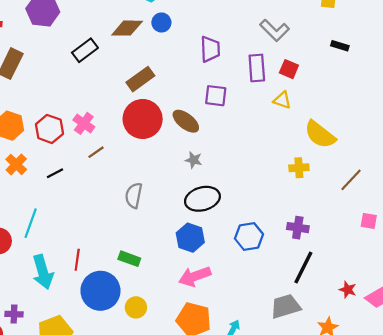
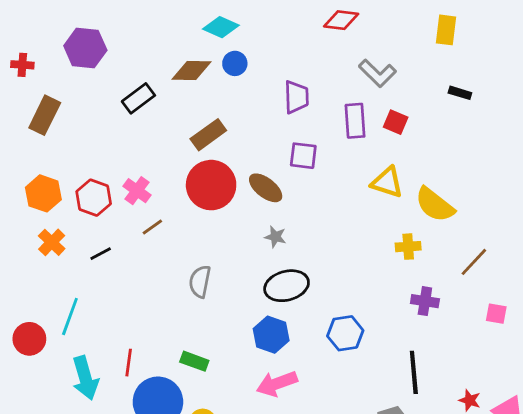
yellow triangle: (282, 100) -> (387, 182), moved, size x1.4
purple cross: (298, 228) -> (425, 301), moved
black line: (303, 268) -> (414, 372), turned -32

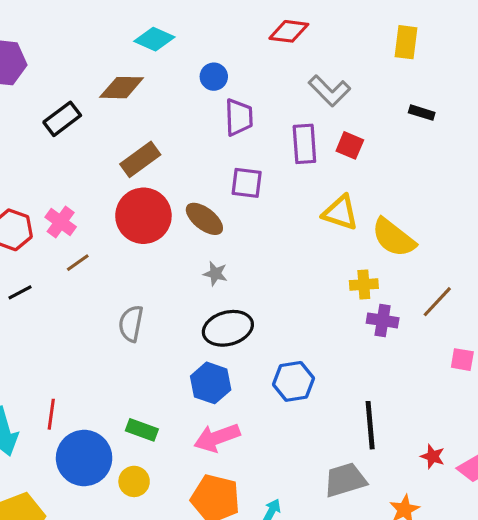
blue circle: (235, 63) -> (214, 77), moved
purple cross: (425, 301) -> (383, 320), moved
green rectangle: (194, 361) -> (142, 430), moved

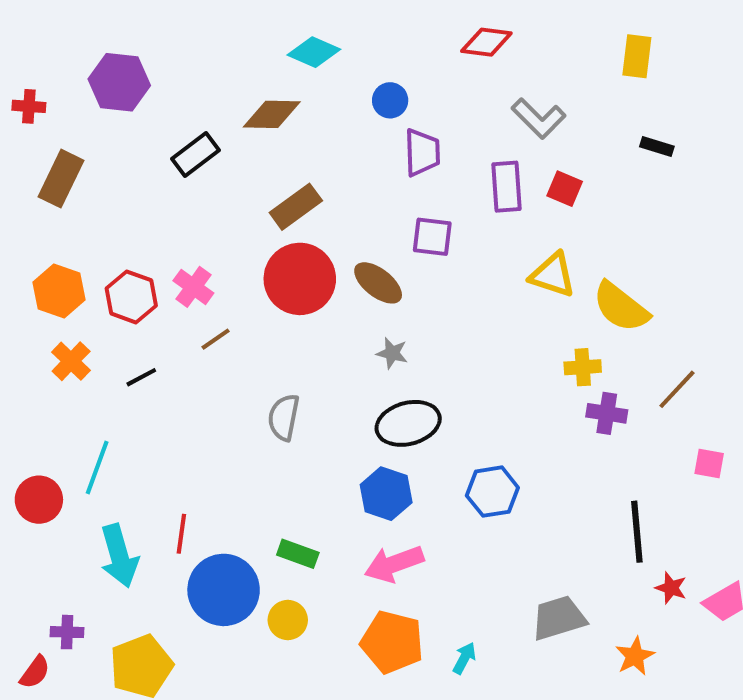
black line: (370, 425) -> (637, 532), moved

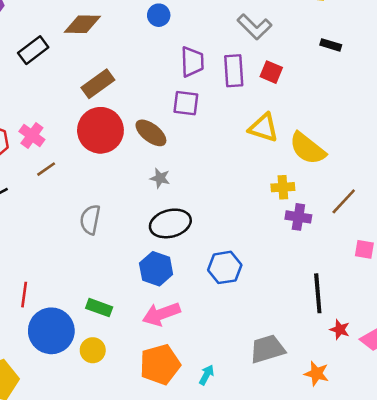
purple trapezoid: (422, 153) -> (192, 62), moved
orange pentagon: (392, 642) -> (160, 364), turned -30
orange star: (635, 656) -> (317, 374), turned -30

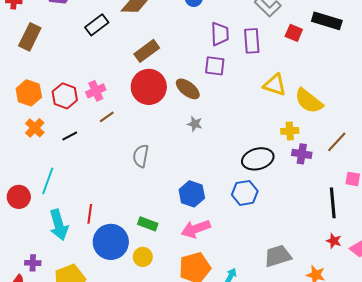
black rectangle: (331, 45) -> (327, 21), size x1.8
red square: (271, 72) -> (294, 33), moved
pink cross: (32, 135) -> (96, 91), turned 30
black ellipse: (170, 223) -> (258, 159), moved
black line: (318, 293) -> (333, 203), moved

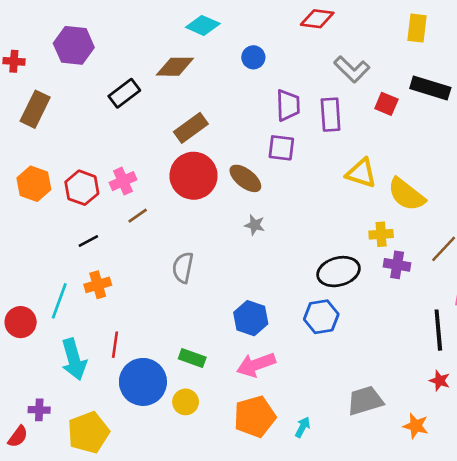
orange cross: (35, 128) -> (98, 285), moved, turned 30

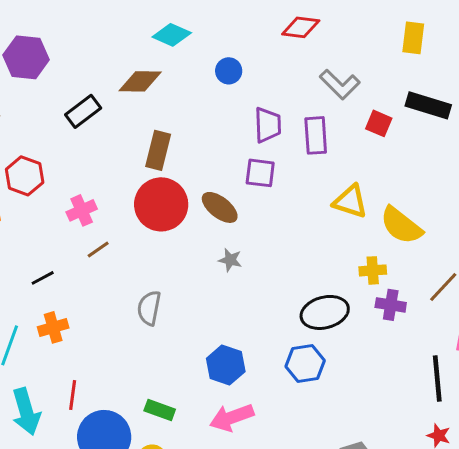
brown rectangle: (191, 128) -> (158, 150), turned -40
red hexagon: (82, 188) -> (25, 176), moved

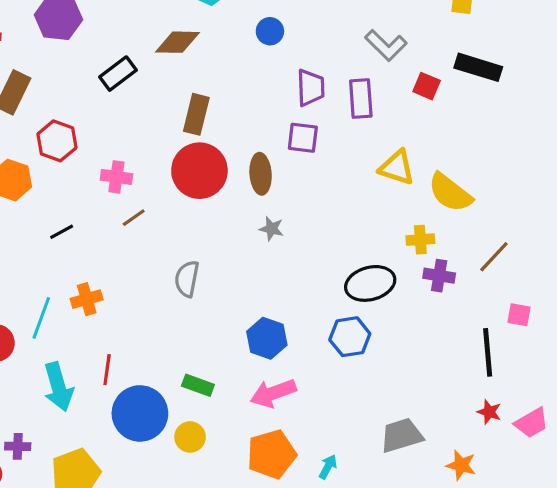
brown ellipse: (220, 207) -> (261, 174), turned 48
pink cross: (82, 210) -> (116, 177), turned 32
black line: (43, 278) -> (62, 232), moved

